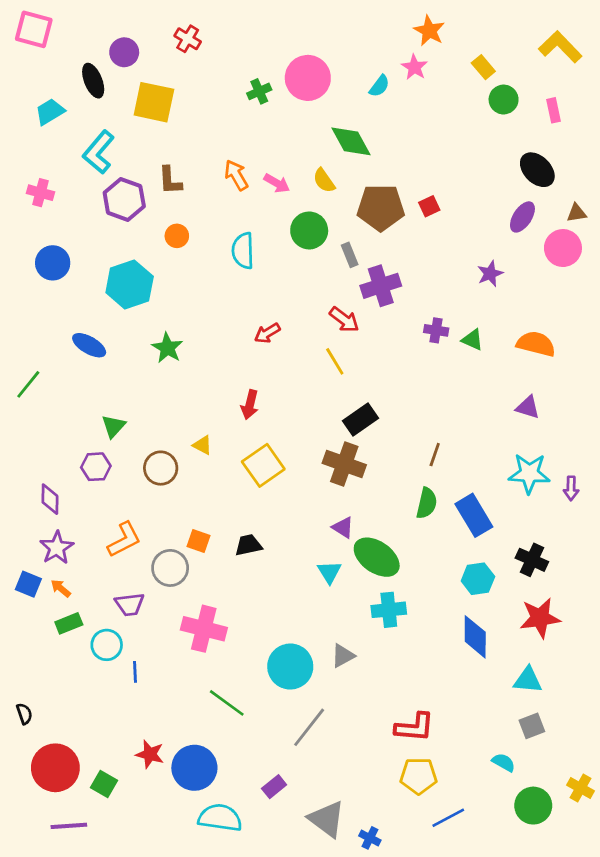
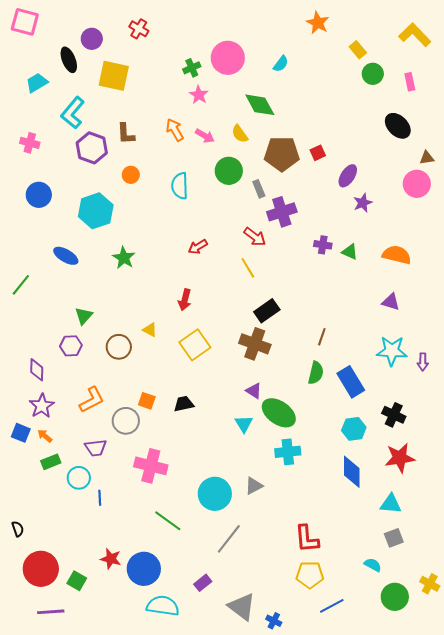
pink star: (414, 67) -> (199, 95), moved
purple ellipse: (522, 217) -> (348, 176), moved
red L-shape: (414, 727) -> (307, 539), turned 80

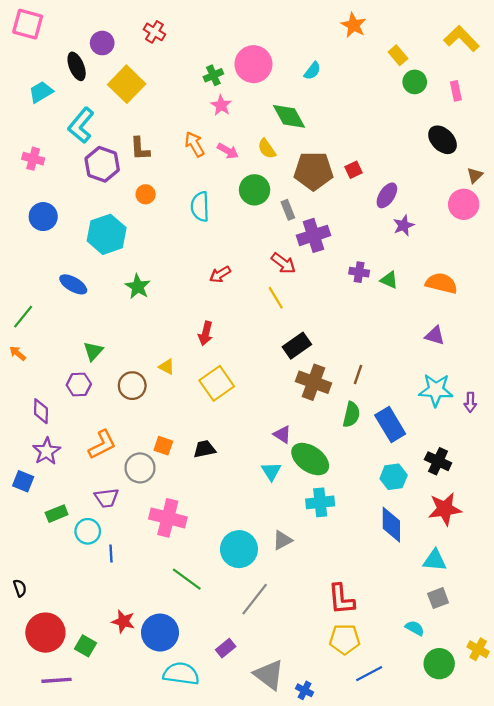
yellow square: (114, 76) -> (127, 84), turned 32
brown triangle: (427, 158) -> (475, 175), turned -35
brown cross: (255, 344) -> (313, 382), moved
orange arrow: (45, 436) -> (18, 353), moved

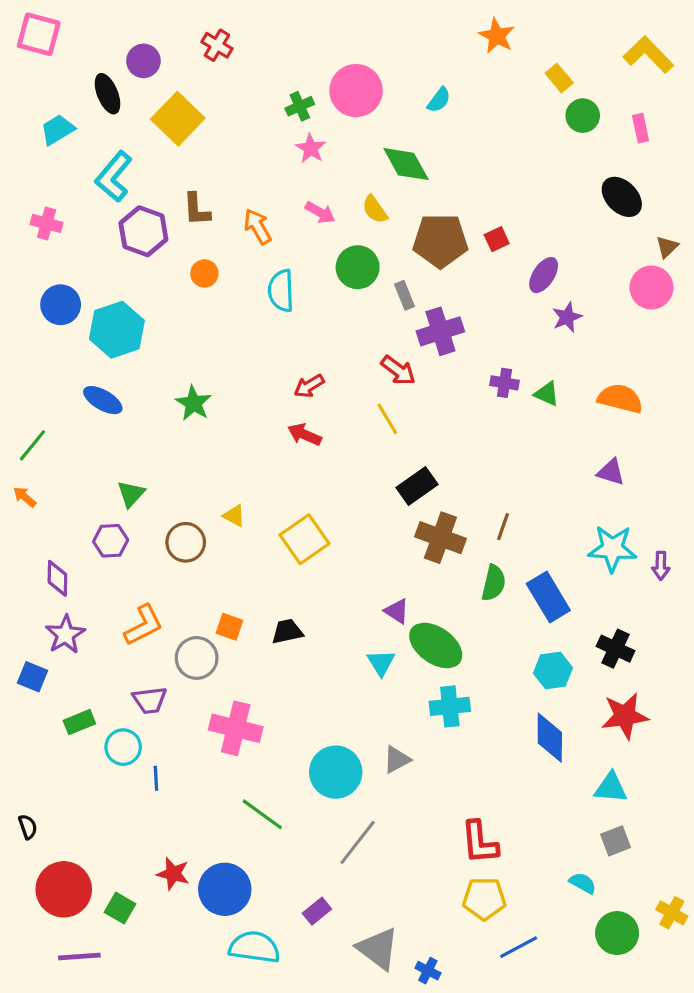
orange arrow: (194, 144) -> (258, 227), moved
cyan hexagon: (107, 234) -> (117, 330), moved
red arrow: (206, 333) -> (304, 434), moved, turned 100

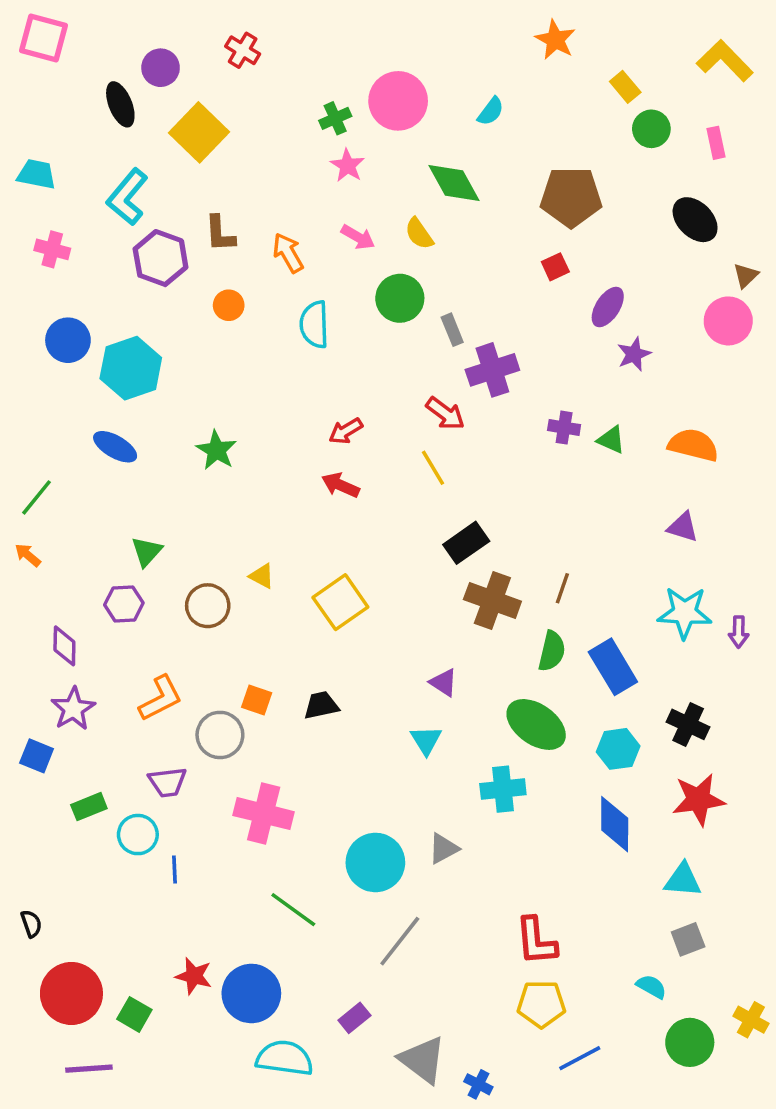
cyan trapezoid: (57, 130) -> (37, 174), moved, turned 42
brown pentagon: (440, 241) -> (571, 197), moved
green ellipse: (436, 645) -> (536, 724), moved

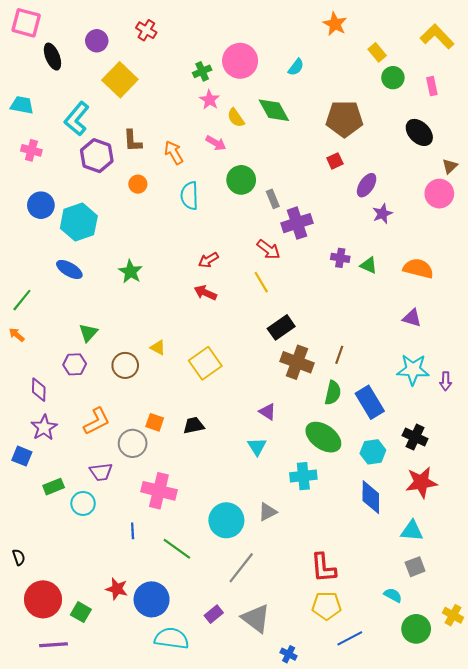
black ellipse: (120, 104) -> (52, 57), moved
yellow semicircle: (419, 234) -> (236, 118), moved
blue line: (175, 869) -> (133, 531), moved
gray triangle: (423, 1060) -> (256, 618), moved

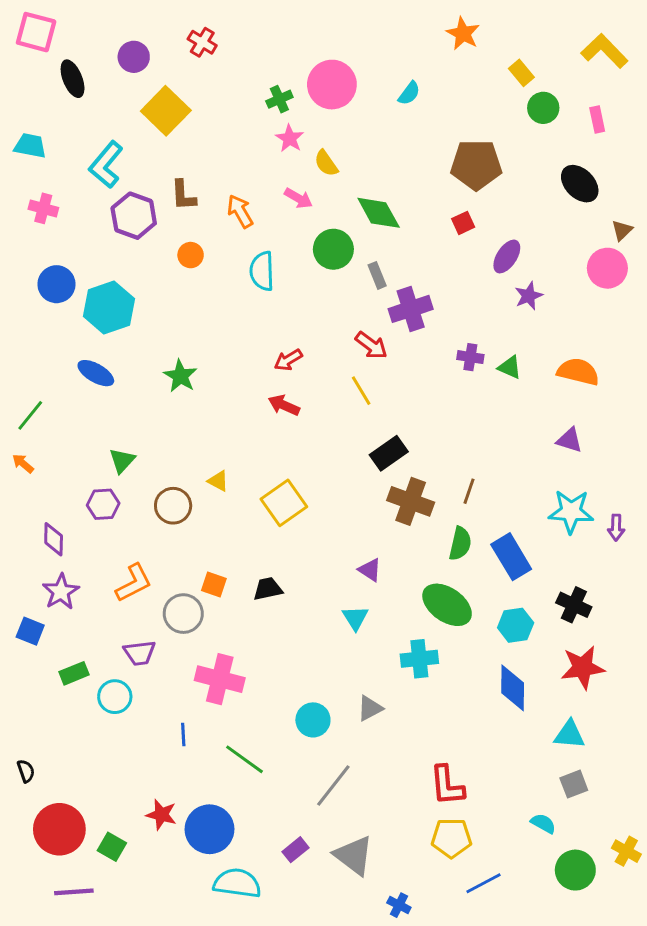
green diamond: (274, 110) -> (379, 213), moved
cyan circle: (226, 520) -> (313, 720), size x0.7

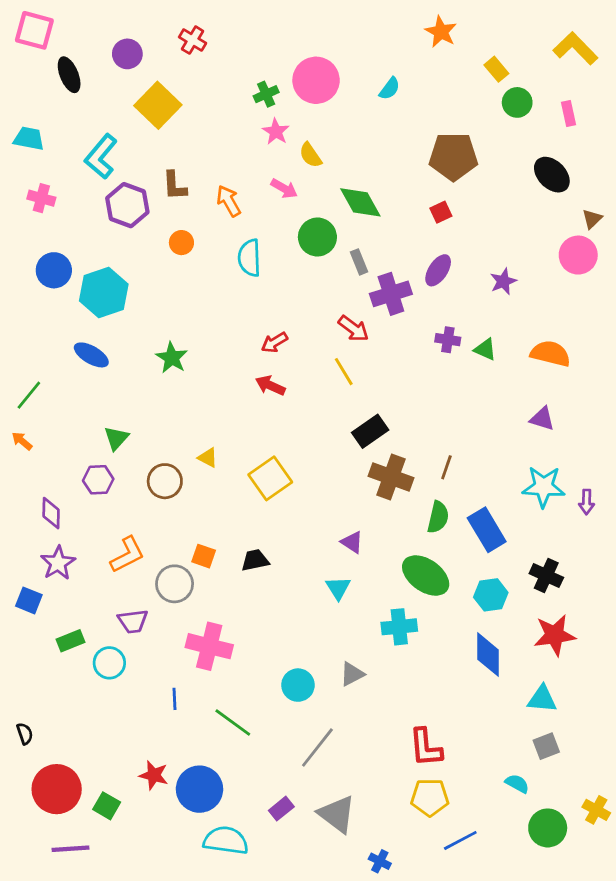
purple ellipse: (507, 257) -> (438, 270), moved

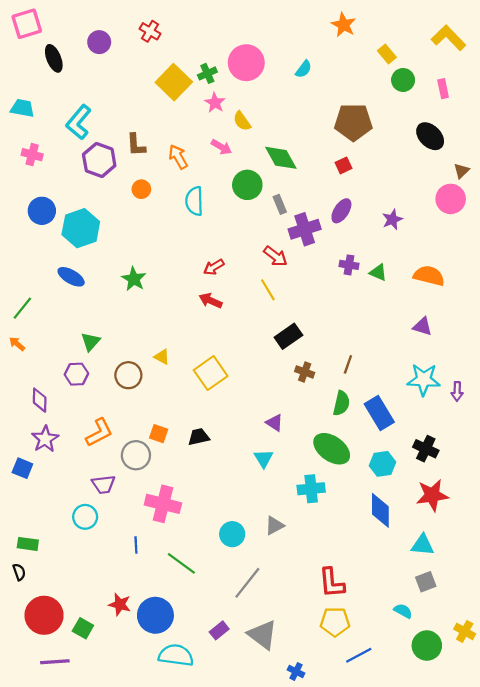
pink square: (34, 30) -> (27, 24), turned -32
yellow square: (158, 105) -> (174, 82), moved
brown cross: (391, 477) -> (305, 372), size x0.6
green rectangle: (70, 641) -> (28, 544), moved, turned 30

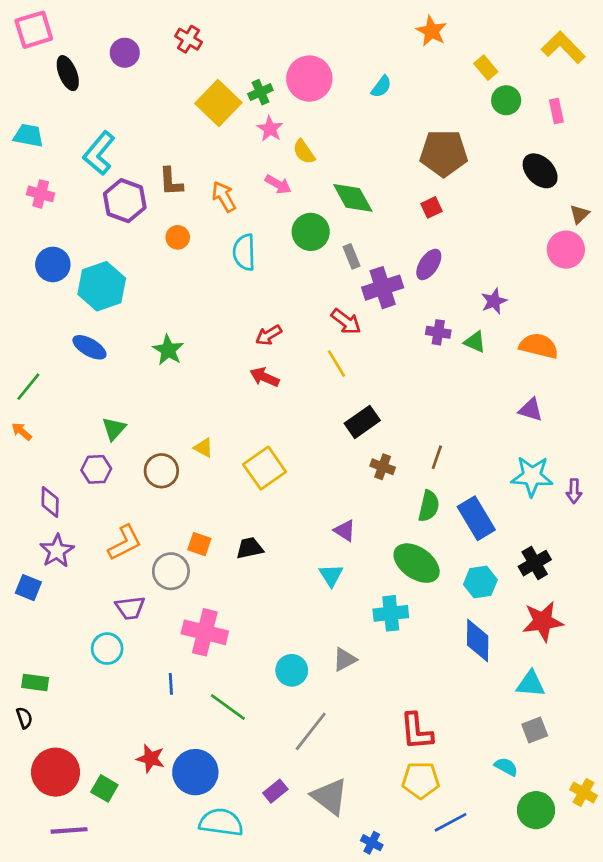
purple star: (392, 219) -> (494, 301), moved
black cross: (426, 449) -> (535, 563), turned 35

